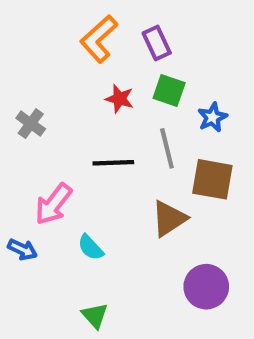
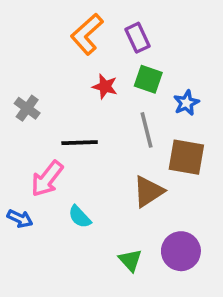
black line: (113, 163) -> (80, 143), moved
green triangle: (95, 316) -> (130, 260), moved

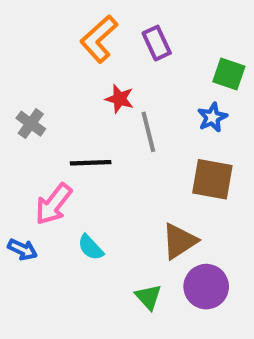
green square: (148, 79) -> (229, 74), moved
gray line: (147, 130) -> (148, 132), moved
brown triangle: (148, 191) -> (179, 241), moved

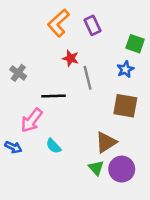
green triangle: (148, 297) -> (96, 168), moved

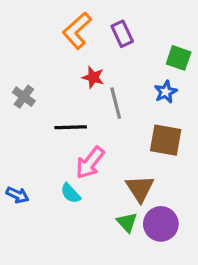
pink arrow: (32, 120) -> (90, 163), moved
brown triangle: (106, 142) -> (140, 188), turned -30

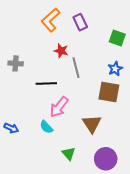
blue star: (166, 92) -> (115, 69), moved
gray cross: (24, 97) -> (16, 63), turned -32
green triangle: (127, 222) -> (69, 153), moved
purple circle: (161, 224) -> (106, 159), moved

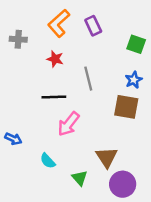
red star: (61, 51) -> (55, 59), moved
gray cross: (16, 63) -> (18, 39), moved
brown triangle: (92, 124) -> (107, 157), moved
cyan semicircle: (46, 127) -> (48, 161), moved
blue arrow: (11, 128) -> (13, 139), moved

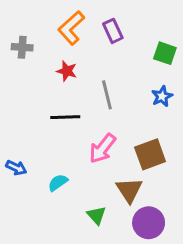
brown square: (126, 107) -> (150, 154), moved, turned -30
pink arrow: (69, 124) -> (102, 148), moved
cyan semicircle: (48, 161) -> (58, 183), moved, turned 98

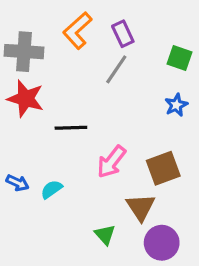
gray cross: (22, 47) -> (24, 52), size x1.6
red star: (67, 71) -> (26, 99), moved, size x1.6
gray line: (107, 95) -> (116, 69), moved, turned 48
cyan semicircle: (58, 183) -> (51, 189), moved

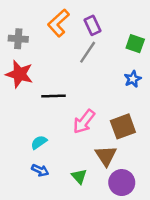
gray cross: (24, 52) -> (18, 39), size x0.7
blue arrow: (17, 183) -> (40, 170), moved

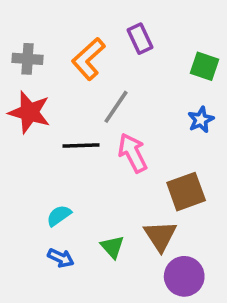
orange L-shape: (58, 23) -> (88, 59), moved
gray line: (88, 52) -> (116, 107), moved
pink arrow: (84, 122) -> (133, 153), moved, turned 115
green triangle: (79, 176) -> (112, 247), moved

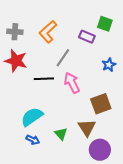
purple rectangle: (140, 39) -> (87, 37), moved, turned -42
green square: (204, 66) -> (105, 24), moved
cyan semicircle: (59, 216) -> (32, 117), size x1.6

